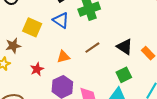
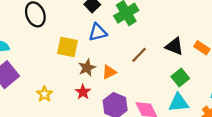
blue triangle: (61, 20) -> (98, 32), turned -36
brown star: (13, 46) -> (87, 68), moved

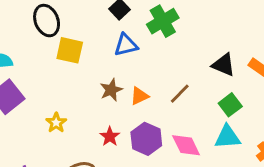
yellow square: (68, 47) -> (70, 50), moved
brown line: (139, 55) -> (180, 94), moved
red star: (83, 92) -> (110, 136), moved

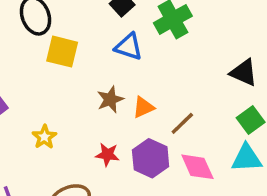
blue triangle: (126, 45) -> (129, 47), turned 30
brown line: (180, 94) -> (182, 123), moved
red star: (110, 136) -> (107, 155), turned -30

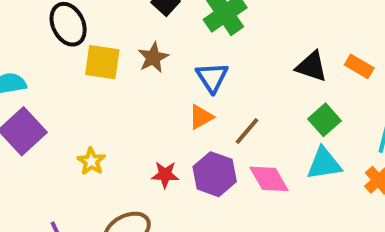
blue triangle: (129, 47) -> (212, 77), moved, turned 44
brown star: (110, 99) -> (153, 57), moved

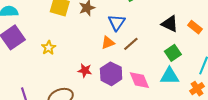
brown line: (247, 131) -> (131, 44), moved
yellow star: (91, 161) -> (49, 48), moved

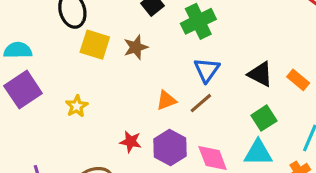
blue triangle: (117, 22) -> (207, 70), moved

